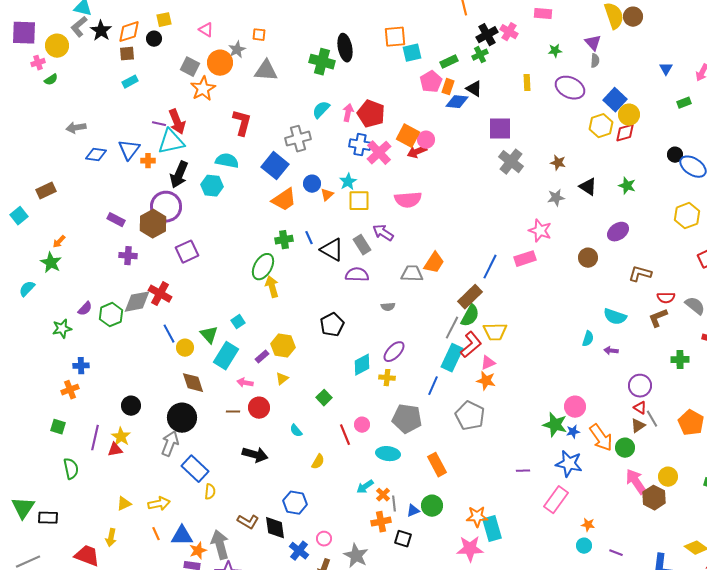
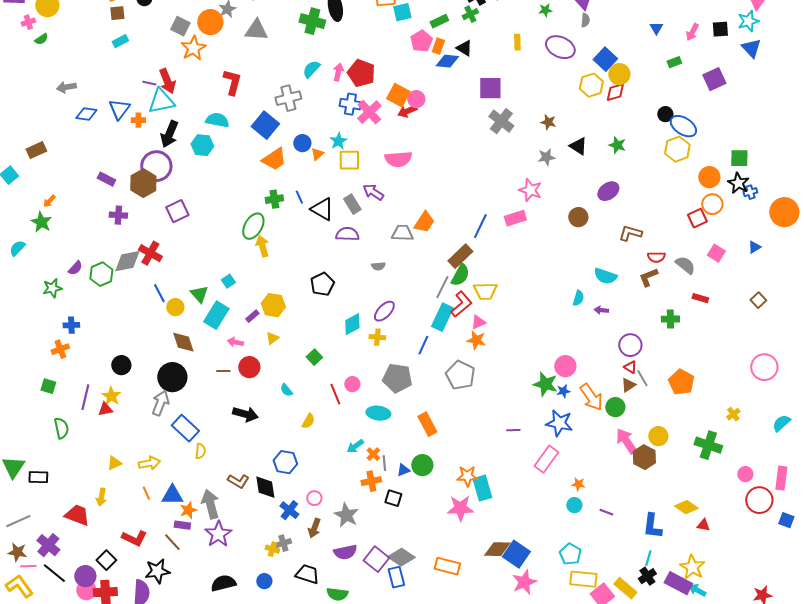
yellow hexagon: (687, 216) -> (677, 149), moved

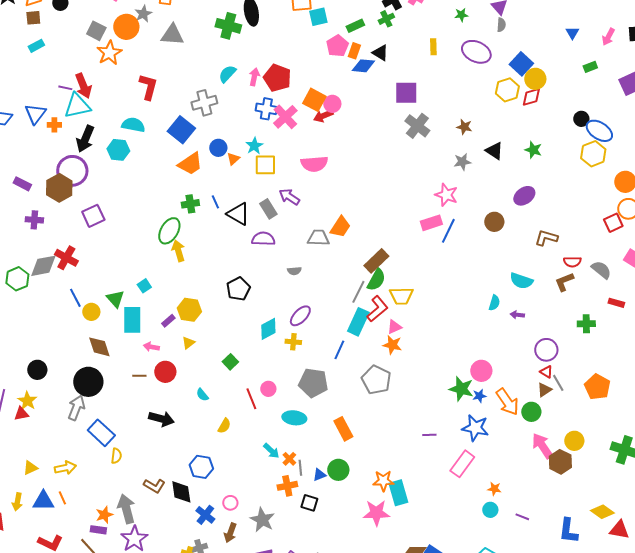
blue line: (480, 226) -> (448, 231), moved
cyan rectangle: (216, 315) -> (132, 320), turned -32
cyan arrow: (355, 446) -> (271, 451), turned -102
blue triangle: (172, 495) -> (43, 501), moved
red triangle: (703, 525) -> (619, 530), size x1.5

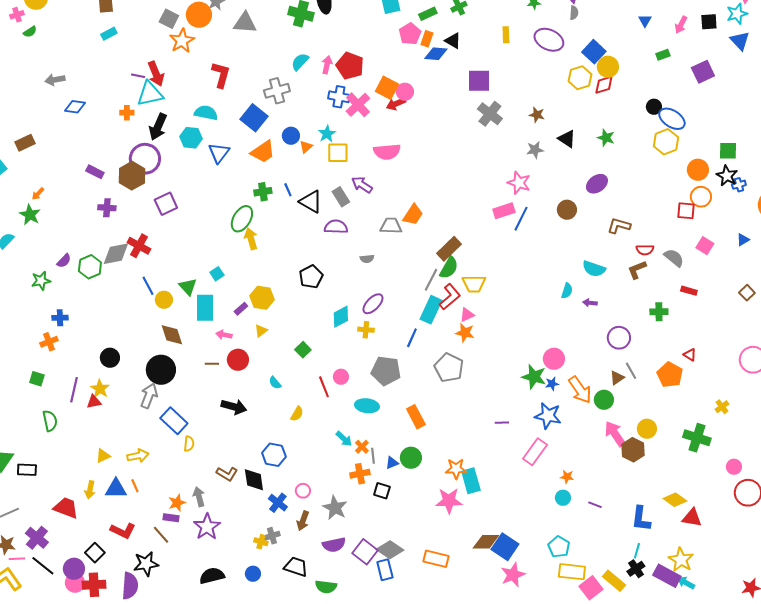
blue triangle: (35, 114) -> (219, 153), moved
red square: (613, 223) -> (686, 211), turned 30
red triangle: (546, 372) -> (690, 355), moved
gray arrow: (126, 509) -> (199, 497), size x0.7

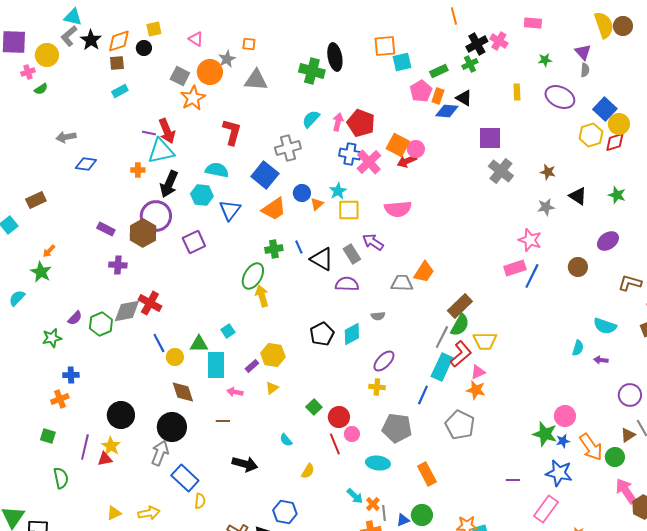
purple square: (166, 204) -> (194, 242), moved
green triangle: (188, 287) -> (199, 344), turned -48
cyan diamond: (341, 317) -> (352, 334), moved
black circle: (110, 358) -> (121, 415), size x1.4
red circle: (238, 360) -> (339, 417), moved

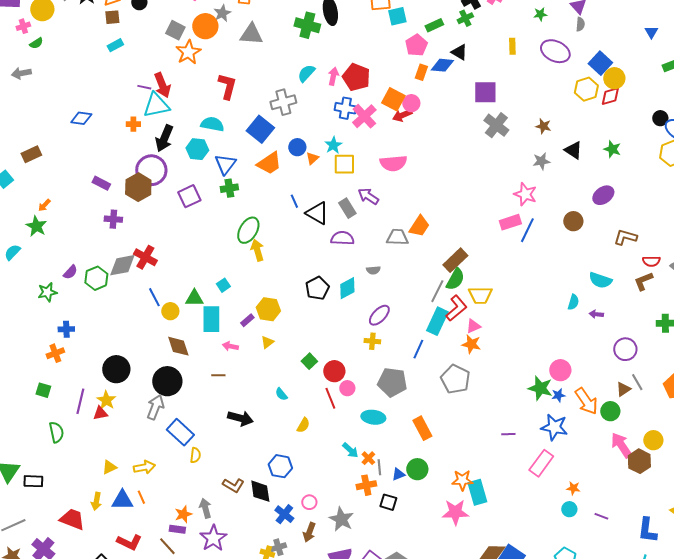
orange rectangle: (438, 96) -> (421, 72), moved
gray arrow: (66, 137) -> (21, 73), moved
green cross: (274, 249) -> (229, 188), moved

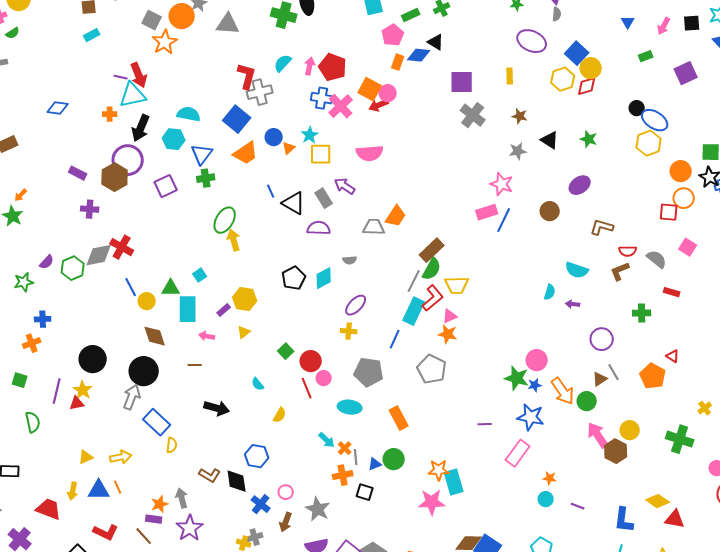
yellow rectangle: (512, 46) -> (510, 76), moved
red L-shape: (227, 86) -> (247, 76), moved

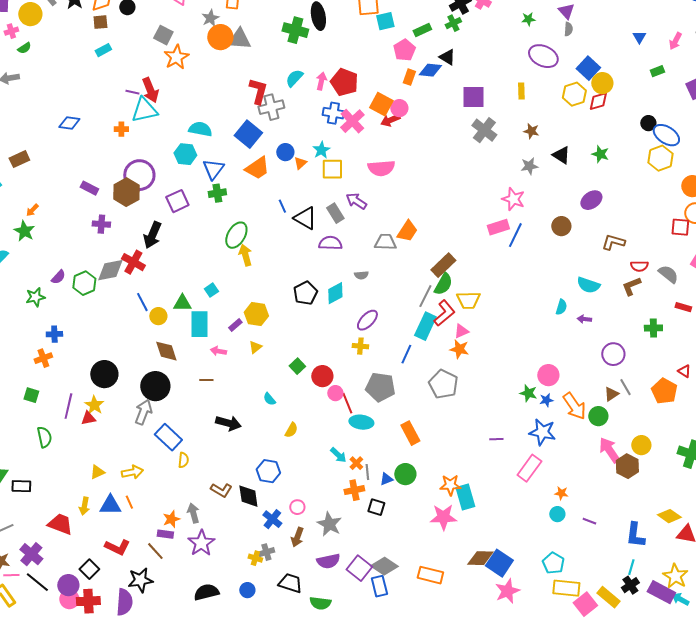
orange circle: (182, 16) -> (220, 37), moved
black arrow: (141, 128) -> (152, 235), moved
green star: (517, 378) -> (528, 393), size x0.7
red line: (307, 388) -> (347, 403), moved

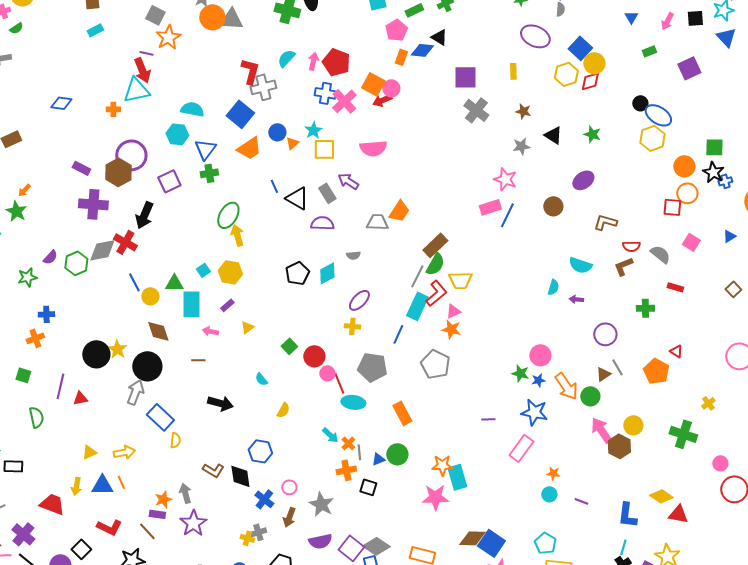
purple line: (132, 92) -> (146, 53), moved
purple cross: (101, 224) -> (93, 204), size x1.6
yellow hexagon: (256, 314) -> (230, 272), moved
yellow star: (94, 405) -> (117, 349), moved

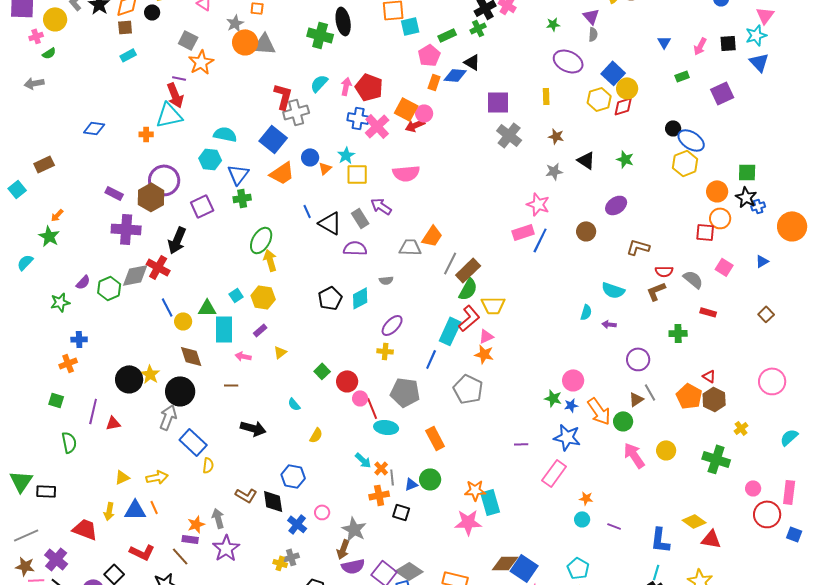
gray line: (417, 276) -> (450, 263), moved
brown hexagon: (619, 446) -> (714, 399), moved
brown arrow: (289, 517) -> (343, 549), moved

